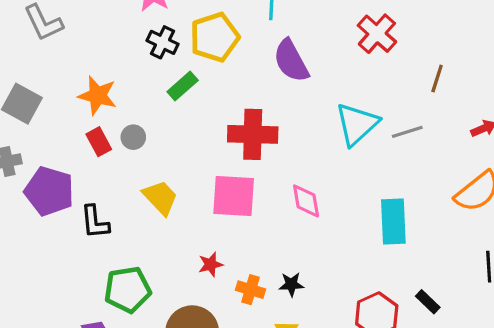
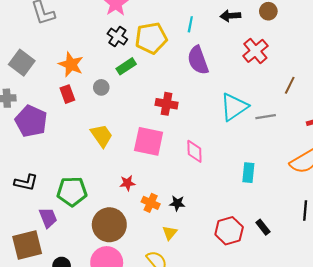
red cross: (253, 134) -> (167, 104), size x0.7
gray circle: (133, 137) -> (101, 87), moved
black L-shape: (95, 222) -> (26, 182), moved, turned -80
cyan rectangle: (393, 222) -> (248, 173), size x0.7

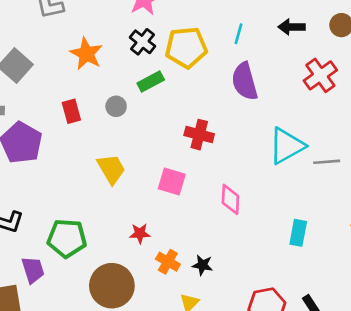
orange star: (71, 64) -> (86, 54), moved
pink square: (149, 141) -> (172, 182), size x0.7

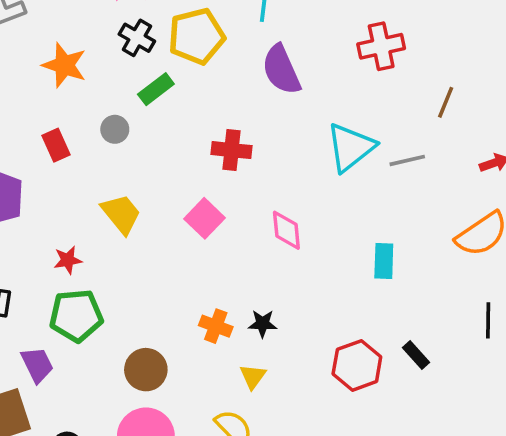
red cross: (320, 75) -> (381, 46), turned 32
pink square: (172, 182) -> (204, 218), turned 36
red star: (140, 233) -> (68, 260), moved
brown circle: (112, 286) -> (146, 370), size x0.7

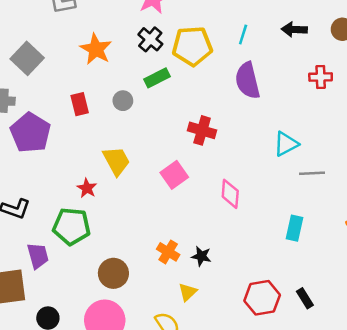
red cross: (381, 46) -> (321, 77), size x0.7
cyan triangle: (351, 147) -> (286, 144), size x0.7
gray line: (407, 160) -> (312, 173), moved
red star: (68, 260) -> (87, 188), moved, turned 30

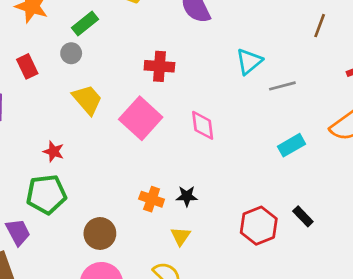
green rectangle: (157, 78) -> (85, 23), moved
yellow trapezoid: (116, 161) -> (87, 100), moved
pink square: (174, 175) -> (141, 118), size x1.4
cyan rectangle: (294, 228) -> (292, 145), moved, turned 60

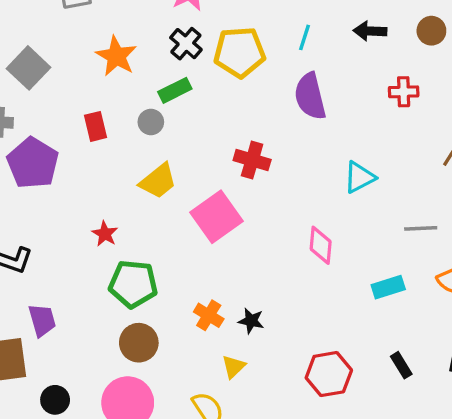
gray line: (282, 86) -> (421, 228), moved
yellow trapezoid: (87, 100) -> (158, 181), turned 80
pink diamond: (203, 125) -> (321, 245), moved
green pentagon: (46, 194) -> (133, 284), moved
black rectangle: (303, 216) -> (401, 365), moved

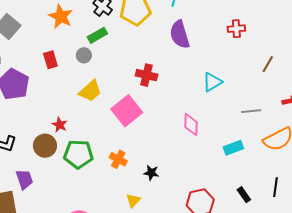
orange cross: (209, 315) -> (118, 159), moved
brown circle: (139, 343) -> (45, 146), moved
yellow triangle: (234, 367) -> (133, 200), moved

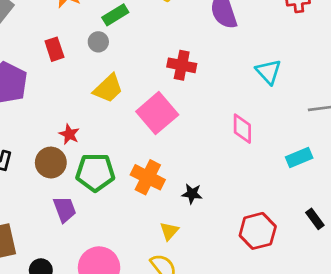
cyan triangle: (212, 82) -> (269, 72), turned -40
orange cross: (118, 159) -> (148, 177), size x1.4
purple trapezoid: (24, 179) -> (65, 209), moved

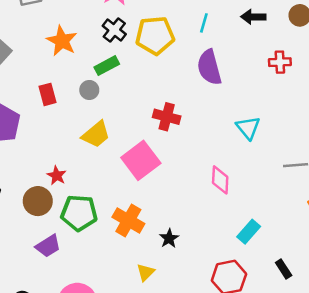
cyan rectangle: (299, 158) -> (249, 232), moved, turned -30
black star: (192, 194) -> (169, 238), turned 30
purple trapezoid: (65, 209) -> (48, 246), turned 75

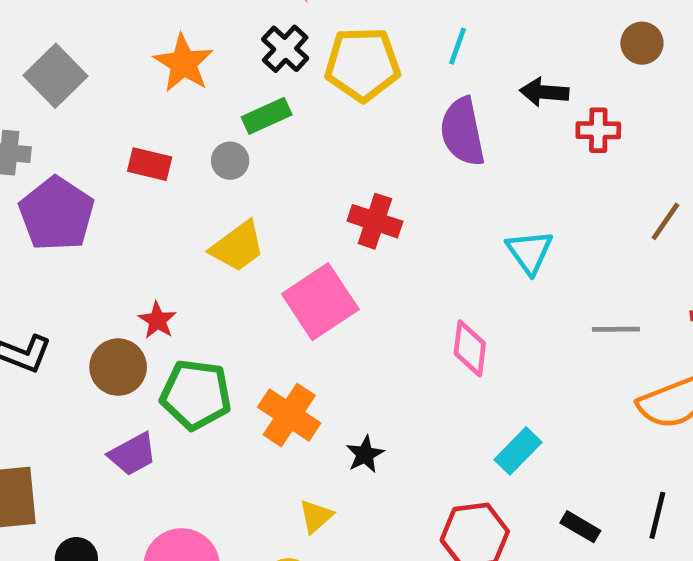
black arrow: (253, 17) -> (544, 92), moved
red rectangle: (48, 94) -> (150, 164), turned -65
black rectangle: (284, 269) -> (580, 527), turned -30

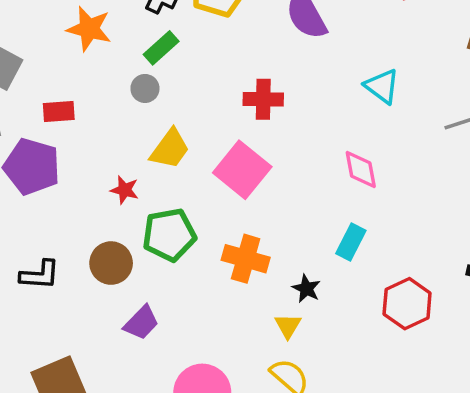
red rectangle: (150, 164) -> (59, 112), moved
red star: (157, 320) -> (125, 190), moved
green pentagon: (196, 395) -> (169, 235), moved
cyan rectangle: (518, 451) -> (351, 242), moved
black star: (365, 454) -> (306, 289), moved

